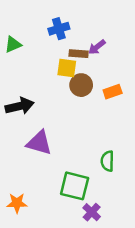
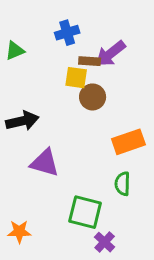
purple arrow: (97, 47) -> (110, 54), size x1.5
orange rectangle: (113, 92) -> (128, 142), moved, size x1.5

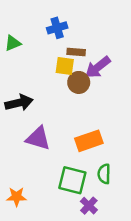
purple arrow: (110, 54) -> (98, 67), moved
orange rectangle: (128, 142) -> (89, 141), moved
green semicircle: (122, 184) -> (104, 174), moved

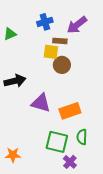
purple arrow: (98, 67) -> (77, 25), moved
purple triangle: (38, 138) -> (41, 103), moved

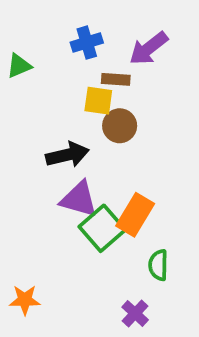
black arrow: (15, 81) -> (67, 155), moved
orange rectangle: (70, 111) -> (135, 215), turned -40
green square: (57, 142) -> (102, 228), moved, turned 35

